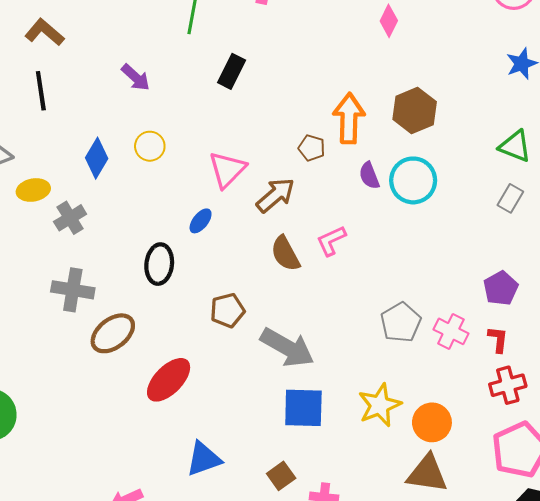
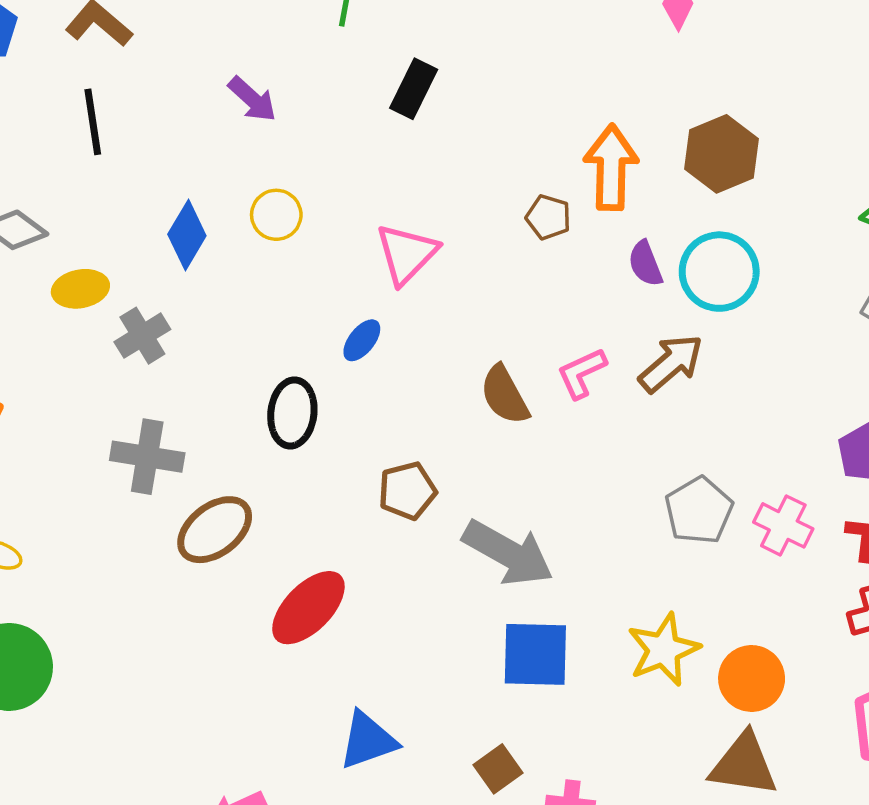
brown arrow: (275, 195) -> (671, 363), moved

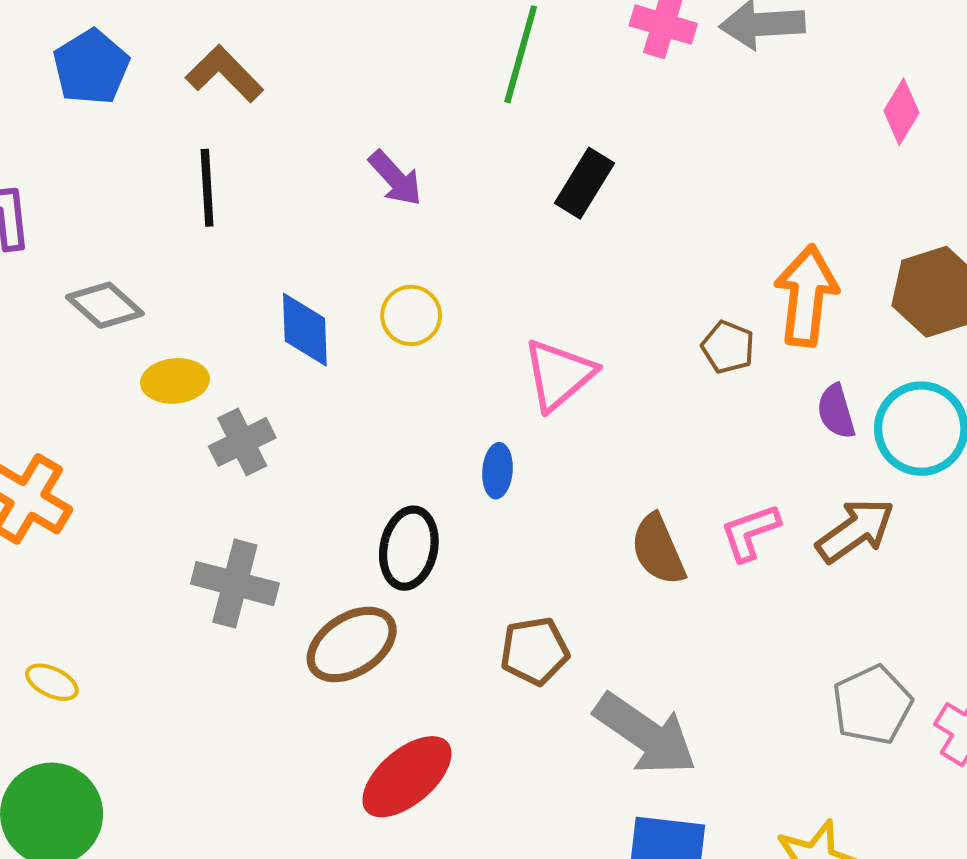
blue diamond: (187, 235) -> (305, 330), turned -38
blue ellipse: (362, 340) -> (497, 471), turned -39
brown ellipse: (215, 530) -> (352, 644), moved

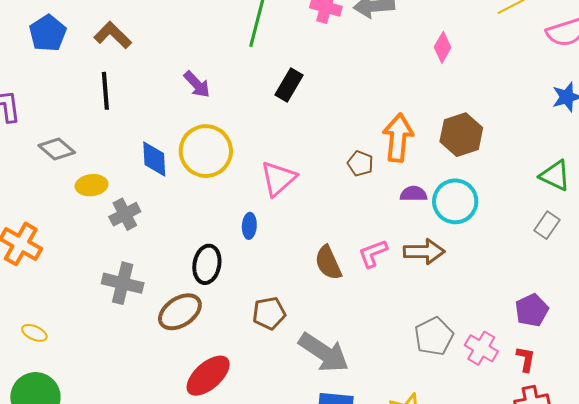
yellow circle: (411, 315) -> (206, 151), size x1.8
purple semicircle: (836, 411) -> (414, 194), turned 108
brown arrow: (855, 530) -> (424, 252), turned 36

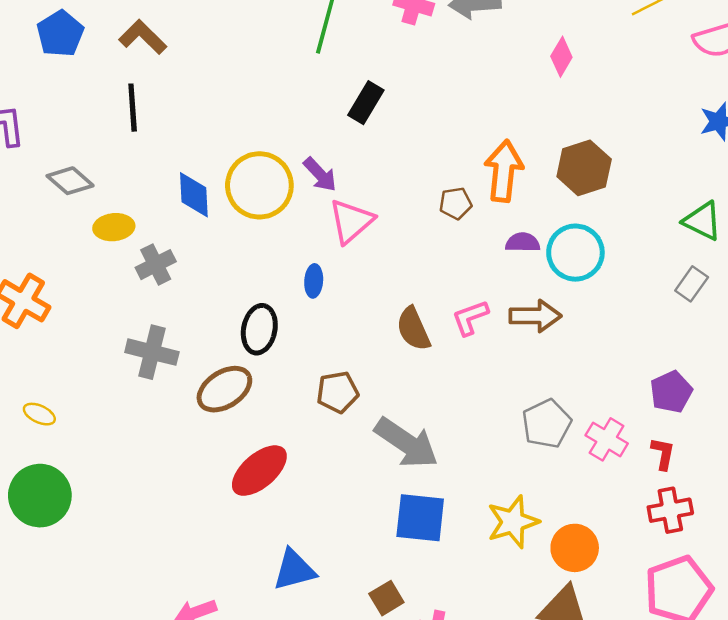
purple arrow: (197, 84) -> (320, 174), moved
brown pentagon: (360, 164) -> (455, 203), turned -30

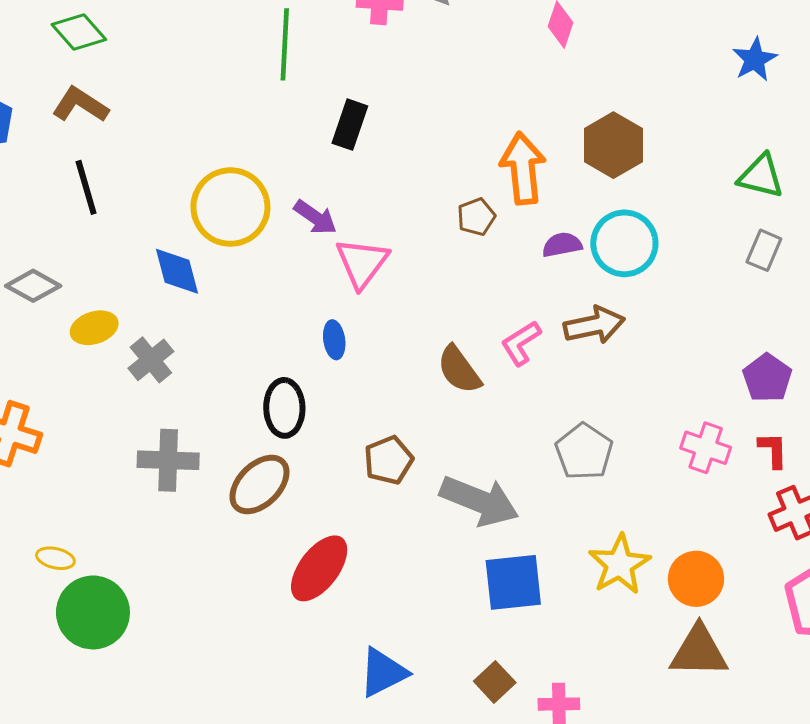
yellow circle: (259, 185) -> (230, 207), moved
gray pentagon: (547, 424) -> (584, 452), moved
green circle: (40, 496) -> (93, 612), moved

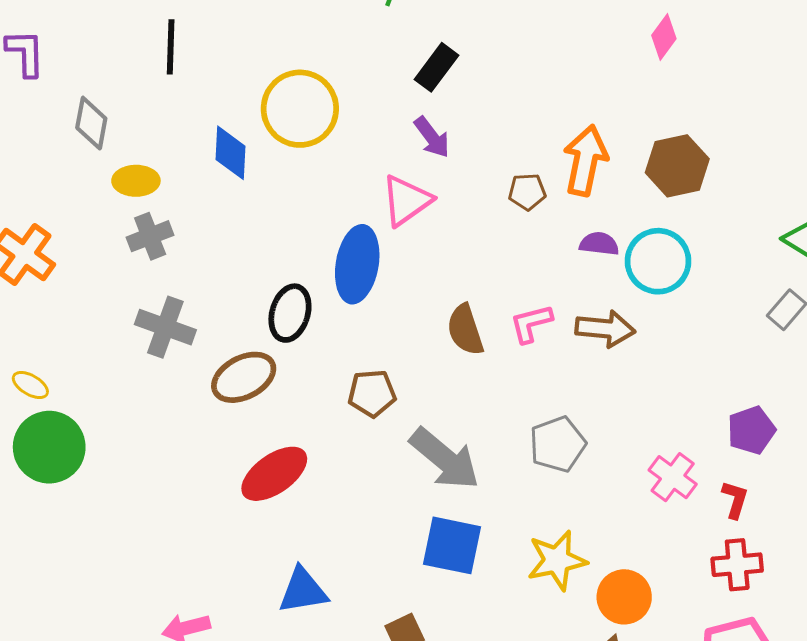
purple arrow: (315, 217) -> (432, 137), moved
gray diamond: (33, 286) -> (91, 123), turned 54
blue ellipse: (334, 340) -> (357, 264), size x2.0
gray cross: (151, 360) -> (150, 236), moved

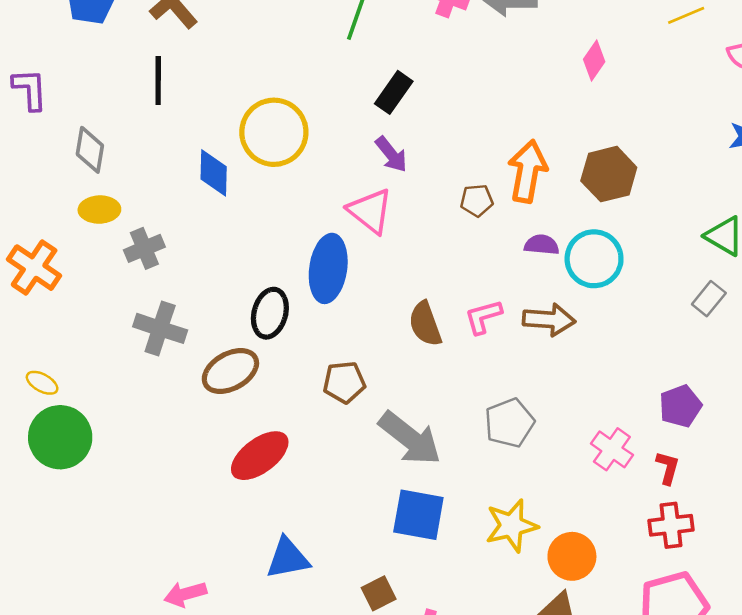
yellow ellipse: (136, 181) -> (99, 210), moved
pink triangle: (406, 201) -> (370, 211), turned -45

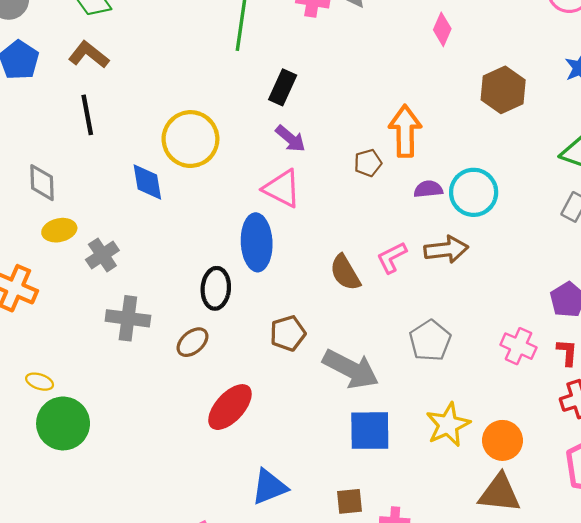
brown hexagon: (609, 174) -> (503, 90), moved
brown ellipse: (230, 371) -> (193, 342), size x0.7
brown square: (379, 593) -> (349, 501), turned 32

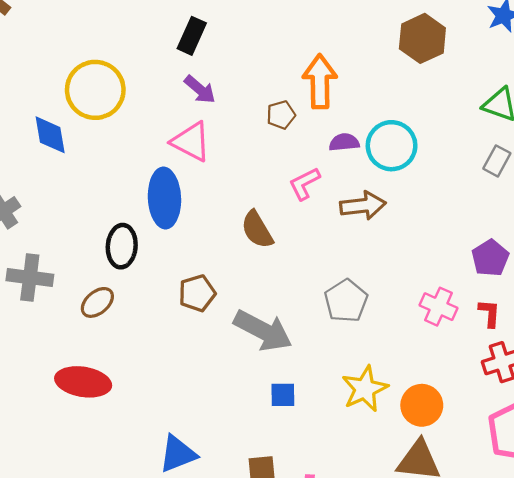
pink L-shape: (392, 257) -> (304, 184), moved
red ellipse: (230, 407) -> (83, 382), moved, turned 57
blue square: (370, 431) -> (283, 395), size x0.6

